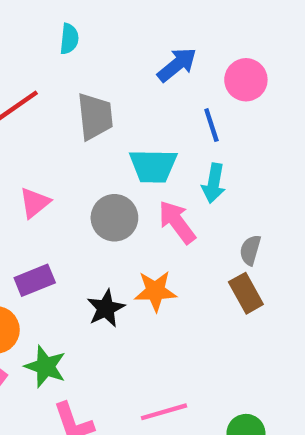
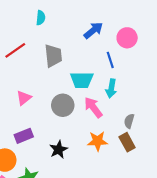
orange star: (155, 291) -> (98, 141), moved

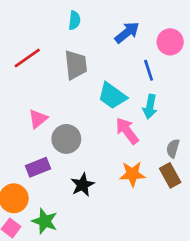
cyan semicircle: (41, 18) -> (74, 20), moved
cyan trapezoid: (82, 80) -> (112, 96), turned 35
gray circle: (63, 105) -> (66, 139), moved

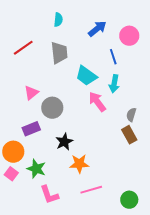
orange star: (132, 174) -> (79, 164), moved

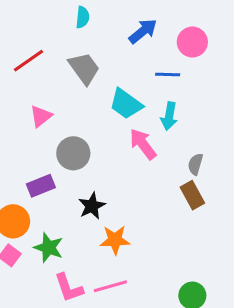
gray trapezoid: (59, 53) -> (84, 68), turned -30
blue line: (113, 57) -> (168, 74), turned -70
pink triangle: (31, 93) -> (41, 116), moved
pink line: (91, 190) -> (110, 286), moved

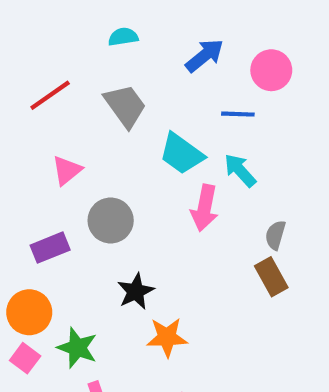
cyan semicircle: (83, 17) -> (123, 37), turned -105
cyan arrow: (169, 116) -> (240, 170), turned 128
pink arrow: (143, 144) -> (205, 208), turned -132
purple rectangle: (41, 186) -> (50, 248), moved

